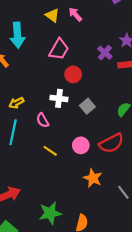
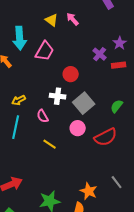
pink trapezoid: (59, 49) -> (45, 51), moved
gray square: (87, 106) -> (84, 103), size x1.5
pink circle: (81, 145) -> (78, 128), moved
orange star: (93, 178) -> (89, 191), moved

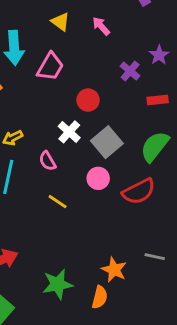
pink arrow: (73, 19) -> (101, 26), moved
red rectangle: (119, 65) -> (158, 100), moved
white cross: (58, 96) -> (69, 132), turned 35
green semicircle: (117, 106) -> (155, 146), size x1.6
gray line: (117, 182) -> (155, 257), turned -40

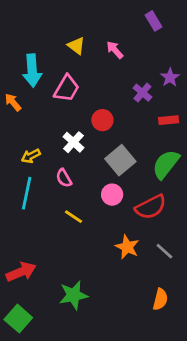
white cross: (69, 132) -> (73, 142), moved
gray line: (155, 257) -> (164, 251), moved, turned 30
orange star: (114, 270) -> (127, 247), moved
orange semicircle: (100, 297) -> (160, 299), moved

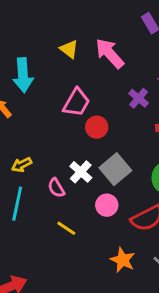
pink arrow: (115, 50) -> (110, 53), size x1.6
pink trapezoid: (67, 88) -> (76, 103), moved
white cross: (73, 142) -> (81, 172), moved

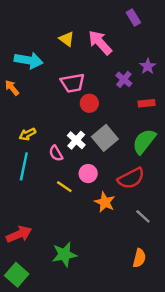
cyan arrow: (23, 75) -> (29, 60), turned -76
pink trapezoid: (76, 103) -> (73, 83), turned 50
pink circle: (107, 205) -> (88, 174), moved
orange star: (123, 260) -> (105, 202), moved

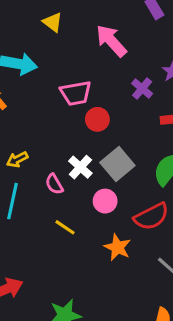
yellow triangle: (67, 39) -> (53, 22), moved
pink circle: (88, 174) -> (105, 201), moved

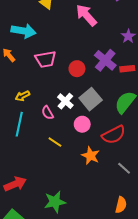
purple cross: (142, 88) -> (105, 60), moved, size x1.5
pink trapezoid: (76, 93) -> (45, 59), moved

